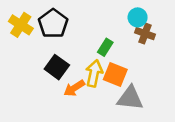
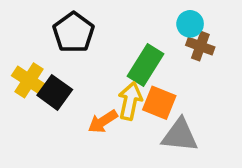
yellow cross: (21, 25) -> (29, 80), moved
green rectangle: (105, 47) -> (146, 65), size x1.6
black square: (57, 67) -> (55, 92), moved

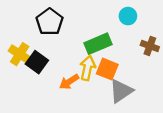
brown cross: (200, 46) -> (150, 46), moved
green rectangle: (146, 65) -> (98, 44), turned 35
gray triangle: (180, 135) -> (121, 91), turned -40

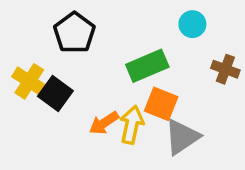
yellow arrow: (88, 68) -> (132, 125), moved

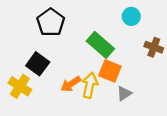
green rectangle: (147, 66) -> (100, 45), turned 64
yellow cross: (29, 81) -> (20, 86), moved
gray triangle: (182, 137) -> (124, 93), size x0.6

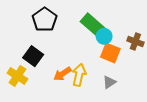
cyan circle: (131, 16) -> (104, 36), moved
green rectangle: (100, 45) -> (93, 25), moved
orange square: (110, 71) -> (110, 53), moved

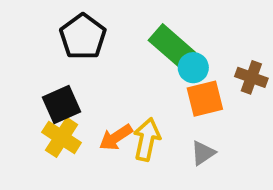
orange square: (110, 53) -> (205, 99), turned -36
black square: (33, 56) -> (62, 104), turned 30
yellow cross: (17, 76) -> (62, 137), moved

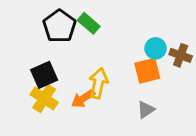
green rectangle: (172, 46) -> (89, 23), moved, size x0.7
cyan circle: (193, 68) -> (156, 48), moved
yellow arrow: (147, 139) -> (98, 83), moved

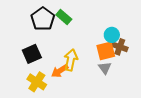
brown cross: (181, 55) -> (120, 47), moved
yellow cross: (44, 98) -> (37, 82), moved
gray triangle: (146, 110) -> (105, 68), moved, turned -32

